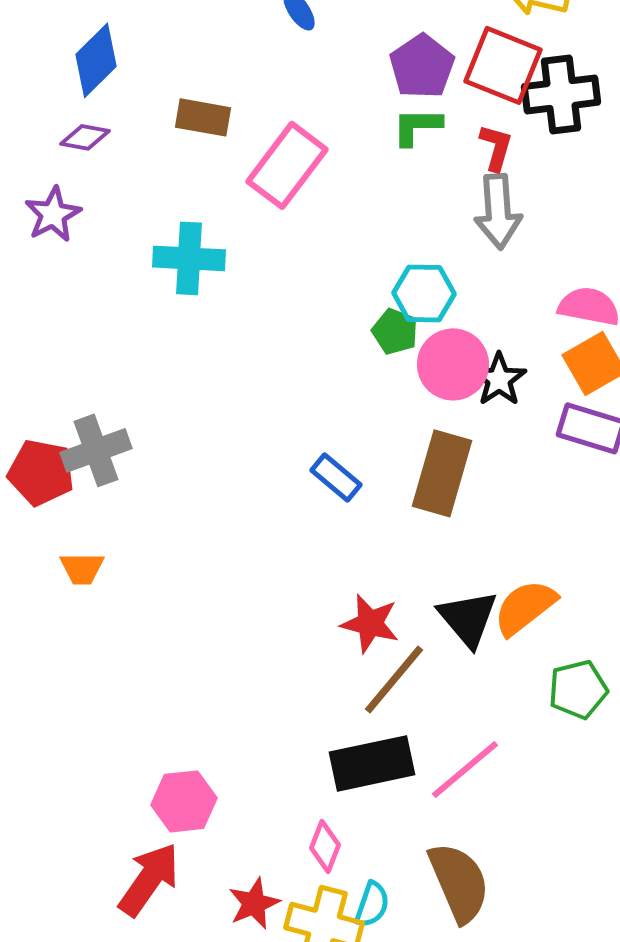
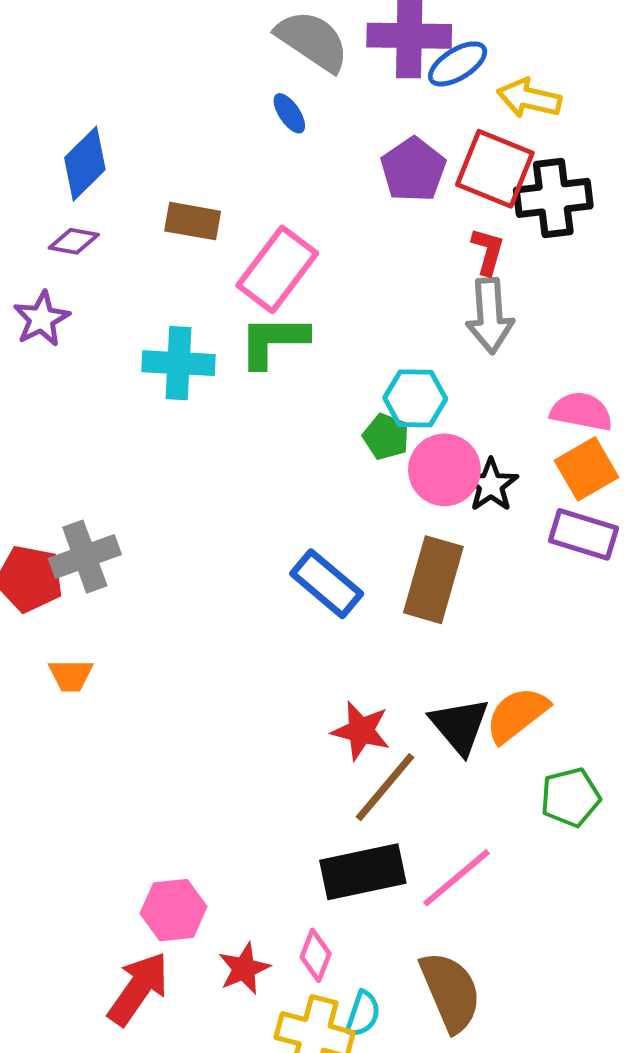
green L-shape: (417, 126) -> (273, 341), moved, size x1.4
blue rectangle: (336, 477) -> (327, 584), size x1.4
red star: (254, 903) -> (244, 969), moved

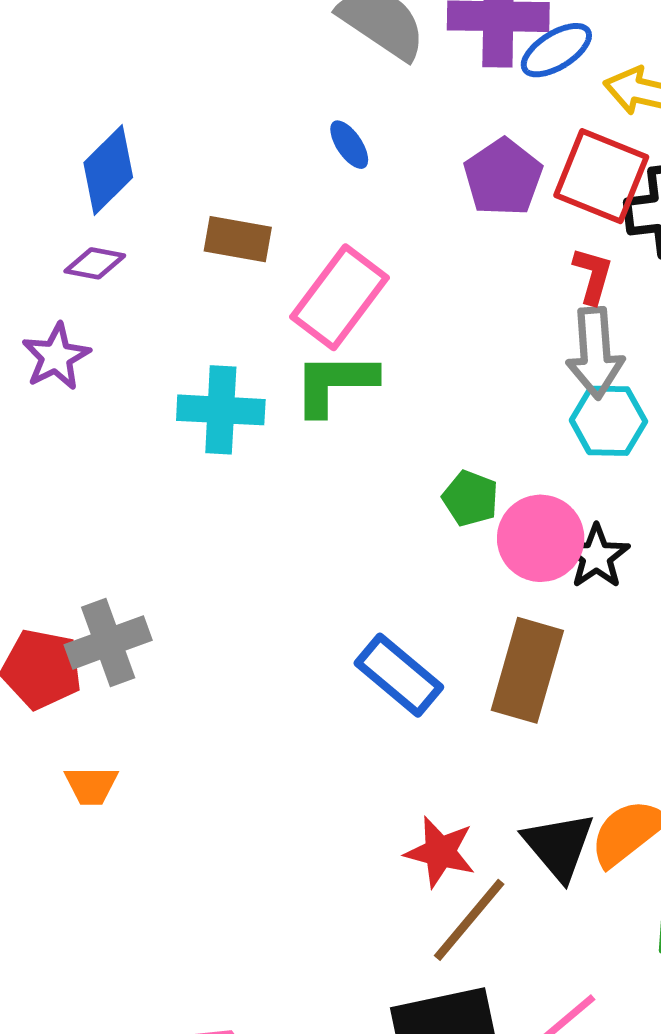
blue ellipse: (289, 113) -> (349, 145), moved
cyan hexagon: (415, 398) -> (608, 421), moved

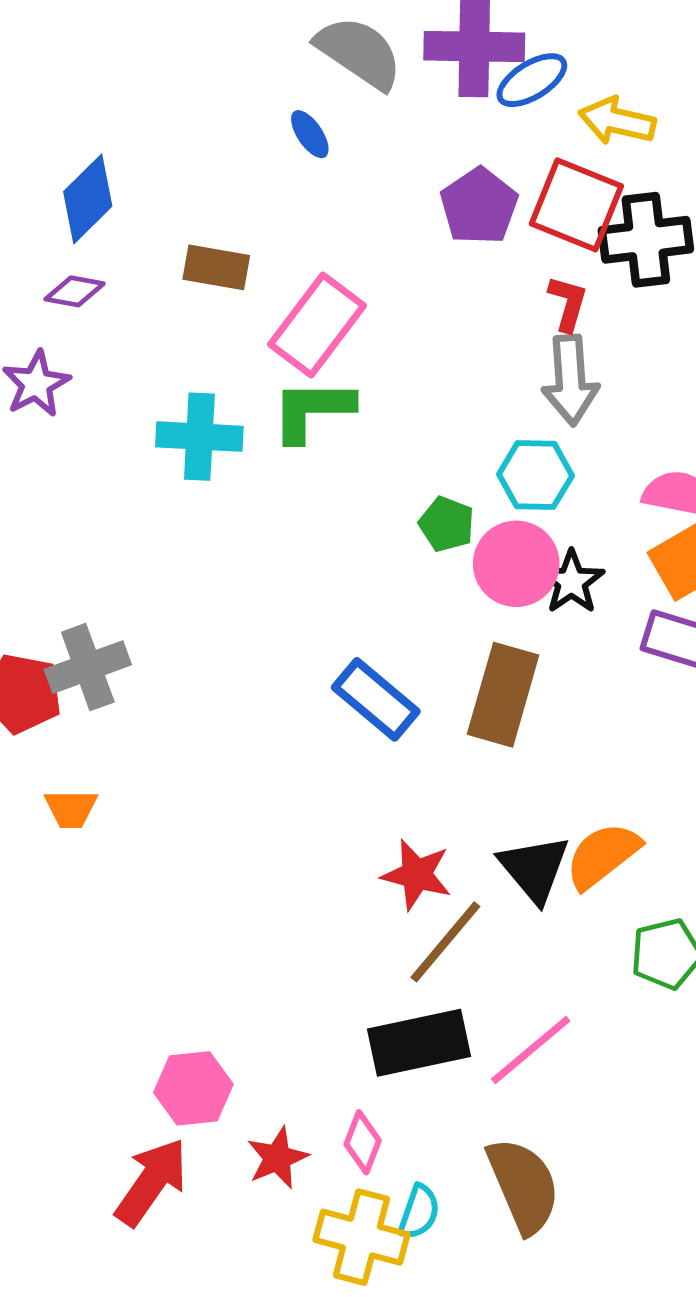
blue ellipse: (349, 145) -> (310, 134), moved
cyan hexagon: (608, 421) -> (535, 475), moved

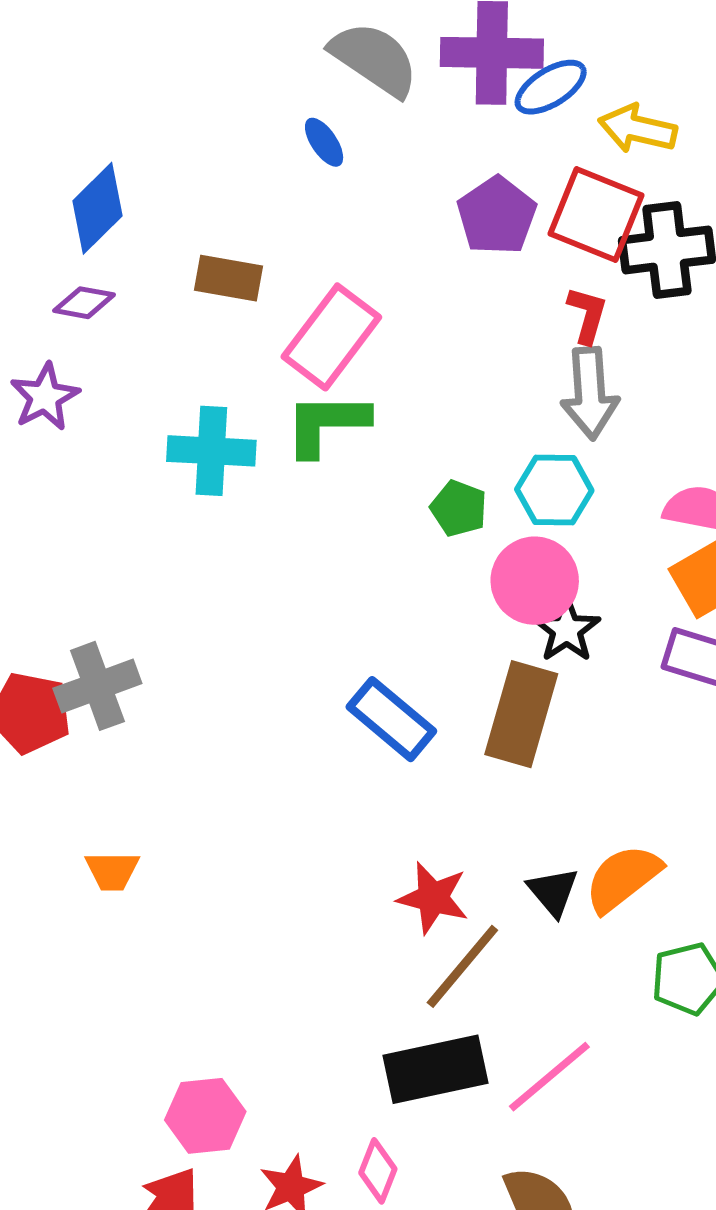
green pentagon: (447, 524) -> (459, 508), moved
black star: (571, 582) -> (567, 630), moved
orange trapezoid: (71, 809) -> (112, 871), moved
black triangle: (534, 869) -> (553, 892), size x0.7

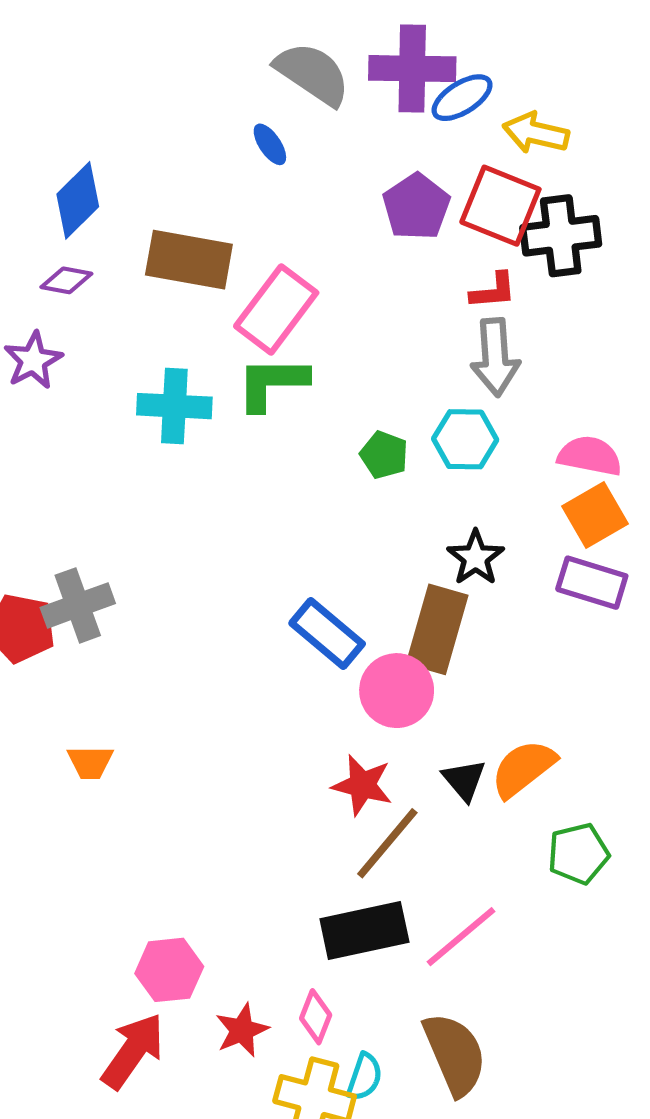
brown rectangle: (229, 278) -> (189, 260), size x1.5
red L-shape: (587, 315) -> (493, 291), turned 69
pink circle: (535, 581) -> (397, 691), moved

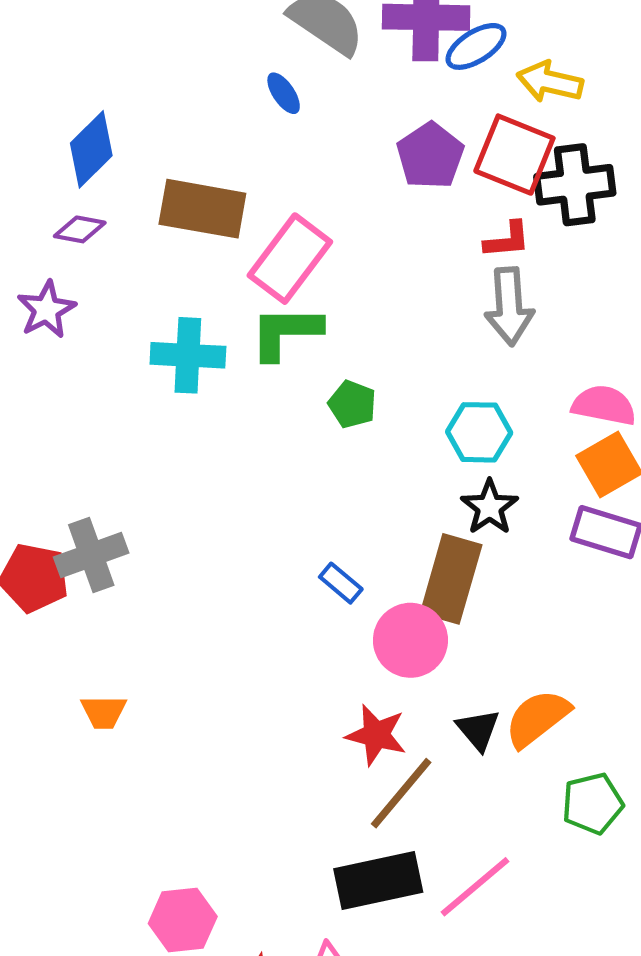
cyan hexagon: (465, 439) -> (479, 432), moved
green pentagon: (384, 455) -> (352, 404), moved
blue rectangle: (327, 633) -> (341, 583), size x0.6

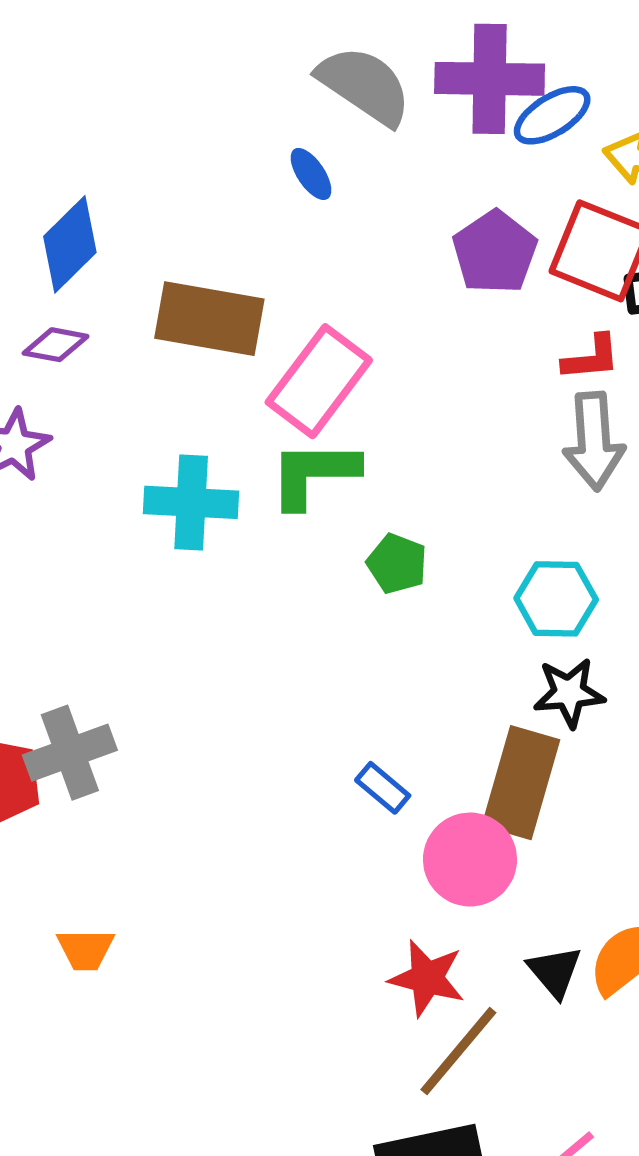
black star: (490, 507) -> (569, 693), turned 30

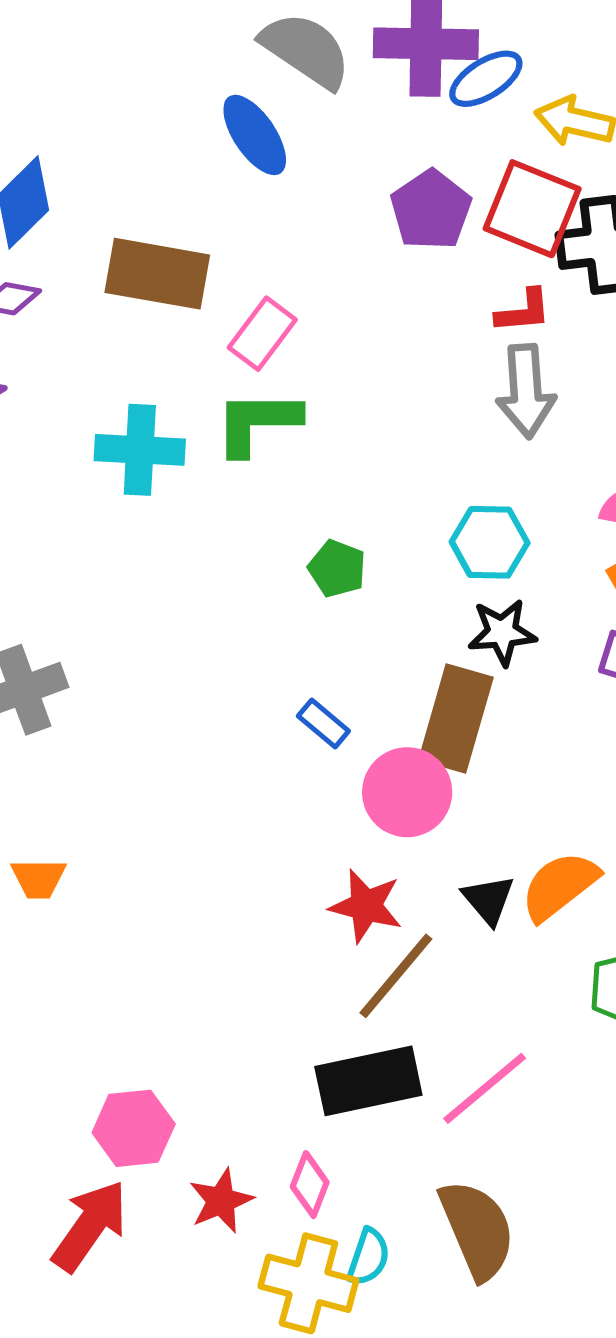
blue ellipse: (311, 174) -> (255, 135), size x1.6
pink rectangle: (319, 381) -> (262, 334), size x0.7
green pentagon: (397, 564) -> (337, 569), moved

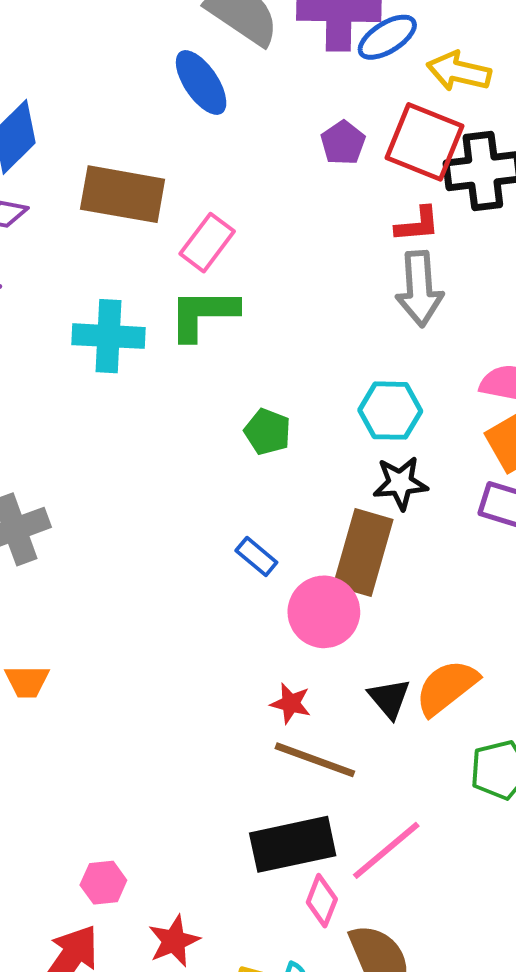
purple pentagon: (431, 210) -> (343, 143), size x0.7
red star: (366, 906) -> (291, 703), size x0.7
brown line: (396, 976) -> (315, 760), turned 70
pink hexagon: (134, 1128) -> (103, 883), size x0.7
pink diamond: (310, 1185) -> (322, 901), moved

